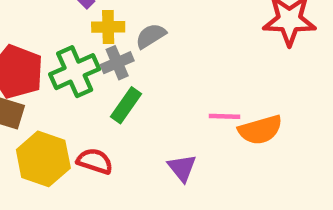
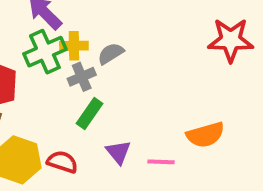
green cross: (75, 72) -> (45, 52), moved
pink line: (224, 116) -> (161, 162), moved
purple triangle: (182, 168) -> (118, 152), moved

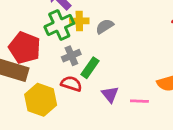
gray cross: (82, 77) -> (71, 56), moved
red semicircle: (62, 162) -> (71, 84), moved

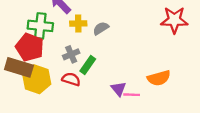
green cross: (59, 25) -> (40, 26), moved, turned 30
purple triangle: (110, 94) -> (119, 89), moved
yellow hexagon: (41, 100) -> (37, 79), moved

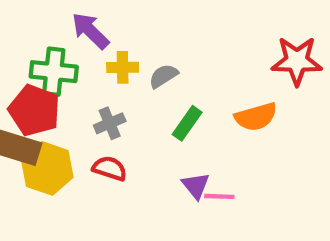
green rectangle: (88, 65) -> (187, 123), moved
orange semicircle: (159, 78) -> (256, 117), moved

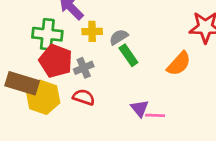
red pentagon: (34, 110) -> (56, 61), moved
orange semicircle: (256, 117) -> (179, 64), turned -32
green rectangle: (187, 123) -> (128, 55), moved, turned -70

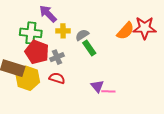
orange semicircle: (179, 64) -> (125, 31), moved

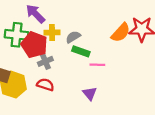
green rectangle: (89, 48) -> (81, 51), turned -35
red pentagon: (37, 52) -> (34, 45), moved
pink line: (108, 91) -> (97, 65), moved

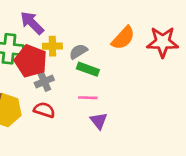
orange semicircle: (121, 33) -> (123, 38), moved
pink line: (97, 65) -> (88, 98), moved

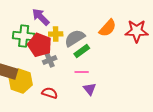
gray semicircle: (78, 51) -> (75, 38), size x1.5
green rectangle: (88, 69) -> (82, 51), turned -56
red semicircle: (44, 110) -> (50, 93), moved

